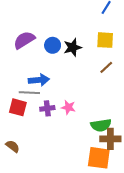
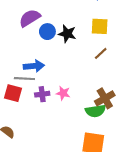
purple semicircle: (24, 40) -> (30, 18), moved
black star: (73, 47) -> (67, 34), turned 30
brown cross: (110, 139) -> (105, 98), moved, turned -30

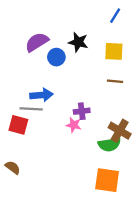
black star: (67, 34) -> (78, 42), moved
brown line: (101, 53) -> (115, 81), turned 48
purple cross: (42, 94) -> (82, 111), moved
brown cross: (105, 98) -> (120, 131), turned -30

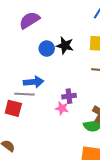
purple semicircle: (37, 42) -> (29, 20), moved
black star: (78, 42) -> (65, 45), moved

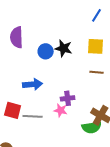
purple semicircle: (29, 20) -> (17, 37), moved, turned -60
gray line: (24, 94) -> (33, 116), moved

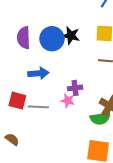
purple semicircle: (17, 37) -> (24, 38), moved
blue circle: (46, 51) -> (52, 39), size x1.5

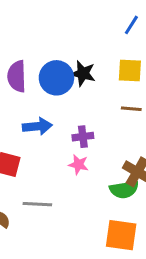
purple cross: (75, 88) -> (83, 137), moved
gray line: (38, 107) -> (37, 204), moved

